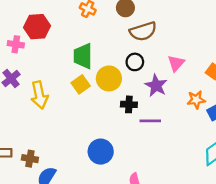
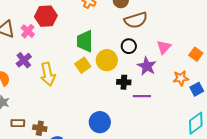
pink cross: (16, 44) -> (28, 31), turned 32

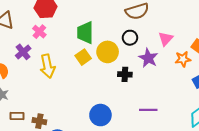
pink cross: (28, 31) -> (39, 32), moved
orange star: (181, 78) -> (183, 59), moved
purple line: (142, 96) -> (148, 110), moved

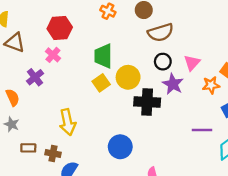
black circle: (130, 38) -> (163, 62), moved
yellow arrow: (48, 66) -> (68, 122), moved
black cross: (125, 74) -> (147, 102), size x1.6
purple line: (148, 110) -> (202, 130), moved

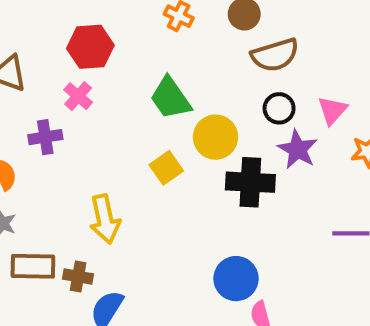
green trapezoid: (103, 56) -> (170, 98), turned -35
purple cross: (35, 77) -> (45, 137), turned 30
yellow square: (101, 83) -> (166, 168), moved
blue circle: (120, 147) -> (236, 279), moved
brown rectangle: (28, 148) -> (33, 266), size x1.5

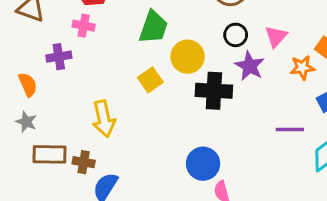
pink cross: (78, 96) -> (84, 26), turned -30
green trapezoid: (170, 98) -> (153, 27), turned -126

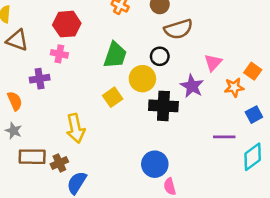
black circle: (236, 35) -> (160, 56), moved
brown cross: (84, 162) -> (59, 163), turned -35

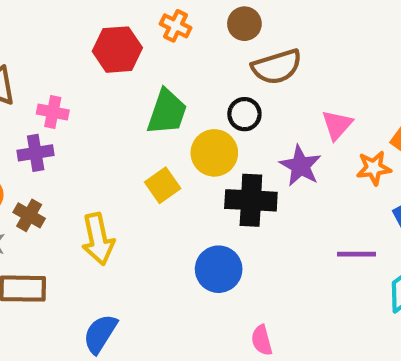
red hexagon: (67, 24) -> (117, 50), moved
pink cross: (59, 54) -> (53, 112), moved
brown cross: (59, 163) -> (29, 215), moved, turned -35
blue circle: (155, 164) -> (219, 269), moved

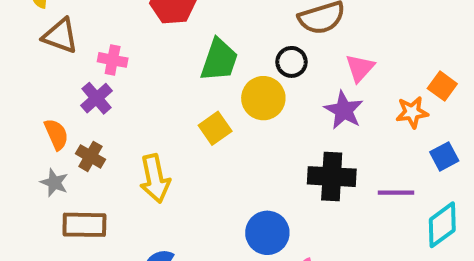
pink triangle: (337, 125) -> (360, 68), moved
purple cross: (36, 153) -> (97, 98), turned -32
black cross: (251, 200) -> (332, 177), moved
blue circle: (219, 269) -> (267, 233), moved

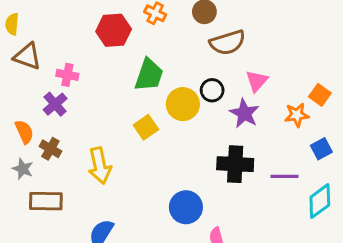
black circle: (291, 62) -> (212, 90), moved

